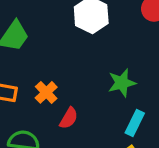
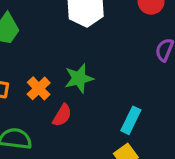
green star: (122, 83) -> (79, 78), moved

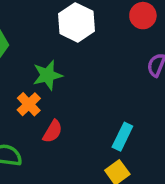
green star: (79, 78) -> (47, 75), moved

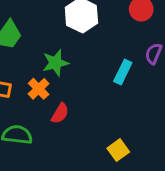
cyan rectangle: (122, 137) -> (123, 72), moved

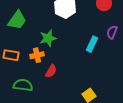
orange cross: (39, 89) -> (37, 55), turned 32

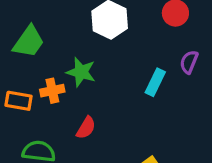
green star: (48, 38) -> (81, 72), turned 30
orange cross: (37, 55) -> (52, 91), moved

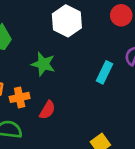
orange cross: (52, 91) -> (20, 97), moved

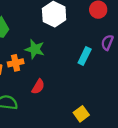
orange cross: (20, 97) -> (16, 63), moved

